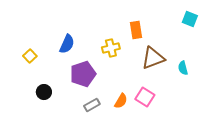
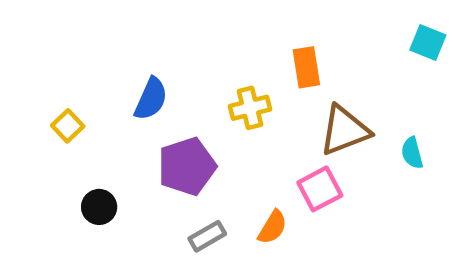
pink square: (145, 97) -> (320, 189), moved, turned 30

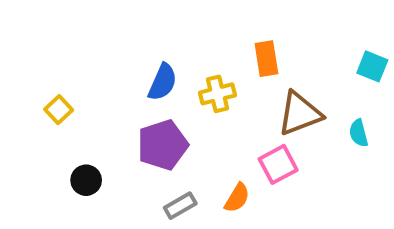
cyan square: (428, 43) -> (372, 66), moved
blue semicircle: (151, 99) -> (163, 82), moved

